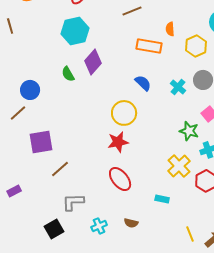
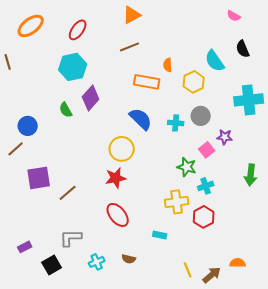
blue semicircle: (143, 83) -> (141, 119), size x1.4
cyan cross: (178, 87) -> (176, 123), turned -35
yellow cross: (179, 166) -> (177, 202), turned 35
brown line: (60, 169) -> (68, 193), moved
purple rectangle: (14, 191) -> (25, 247), moved

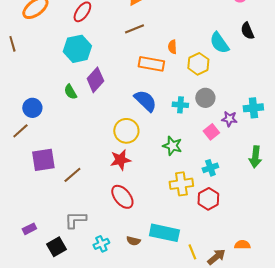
cyan cross: (249, 100) -> (253, 108), moved, size x0.7
green star: (187, 167) -> (172, 146), moved
cyan rectangle: (160, 235) -> (164, 233), moved, size x2.0

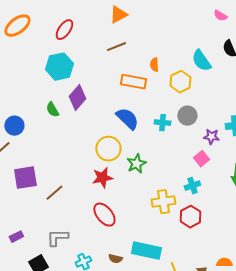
pink square: (211, 132) -> (201, 159), moved
green star: (172, 146) -> (136, 164), moved, turned 30
purple rectangle: (29, 229) -> (16, 237), moved

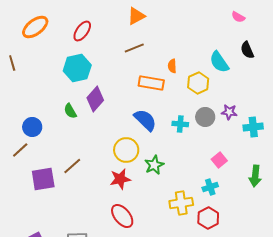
purple star: (211, 137) -> (229, 112), moved
brown line: (54, 193) -> (72, 166), moved

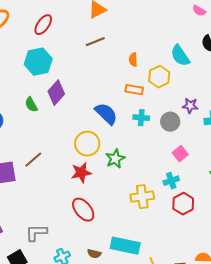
orange rectangle: (151, 83) -> (134, 90), moved, size x0.7
gray circle: (205, 117) -> (170, 122), moved
red hexagon: (208, 218) -> (183, 204), moved

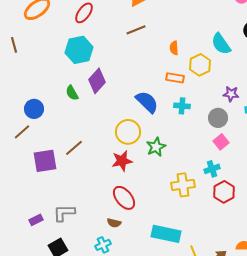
gray circle: (170, 122) -> (218, 118), moved
gray L-shape: (36, 233) -> (64, 213), moved
brown semicircle: (94, 254) -> (114, 223), moved

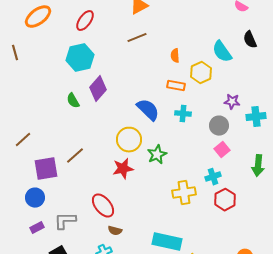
blue circle: (34, 109) -> (35, 198), moved
red ellipse: (124, 198) -> (103, 206), moved

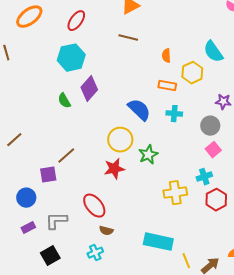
brown line: (137, 38) -> (128, 38), turned 36
purple square: (46, 169) -> (48, 175), moved, size x0.7

